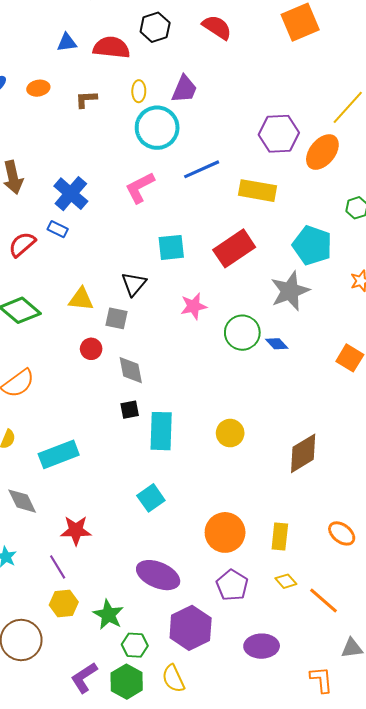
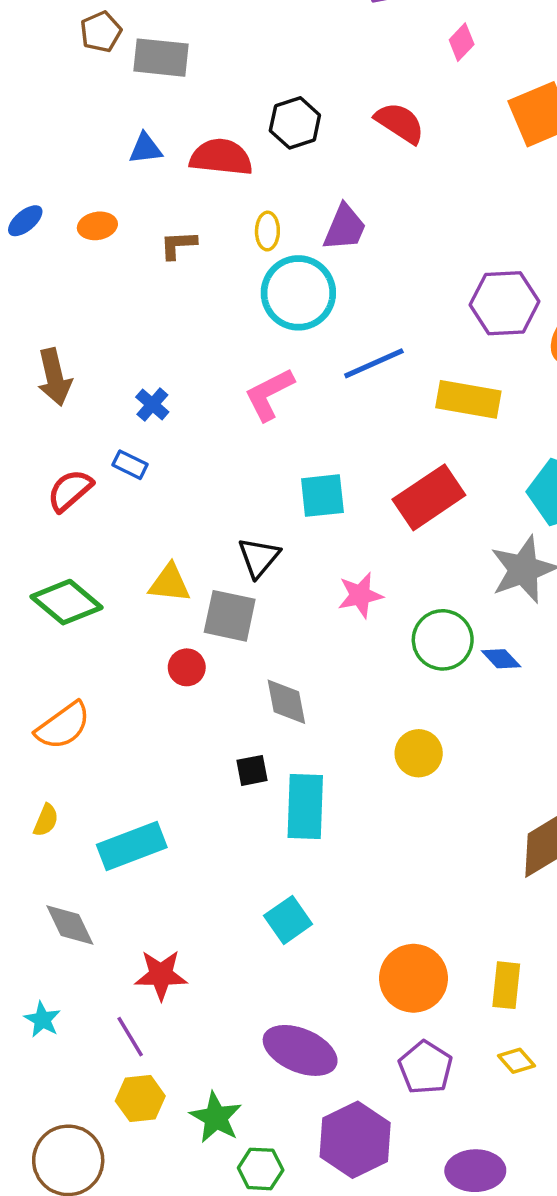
blue cross: (71, 194) -> (152, 405), size x0.6
gray square: (116, 318) -> (230, 616), size x1.4
gray diamond: (131, 370) -> (286, 702), moved
yellow circle: (230, 433) -> (419, 753), moved

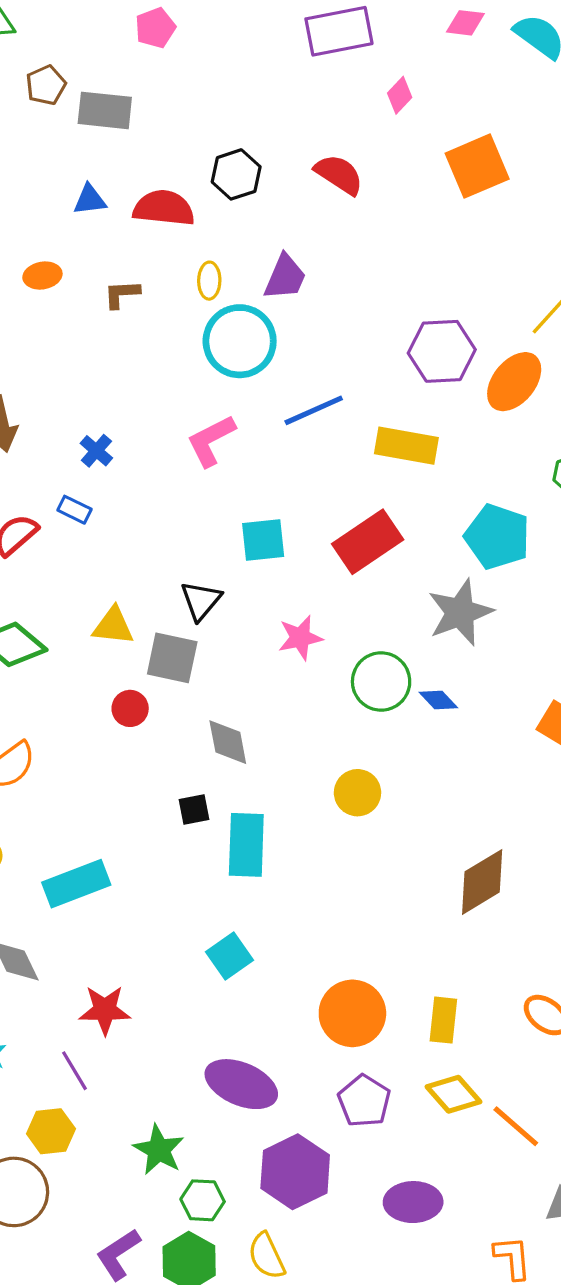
yellow diamond: (517, 1061) -> (454, 1094), size x1.5
yellow hexagon: (140, 1099) -> (51, 1131), moved

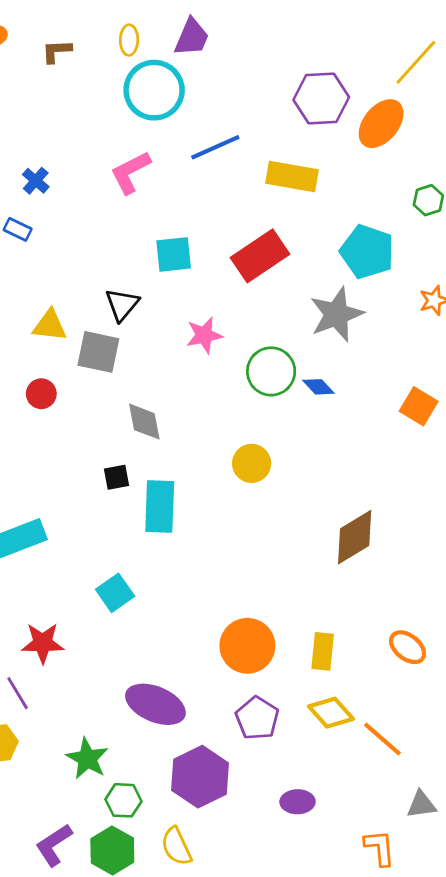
red circle: (130, 708) -> (41, 394), moved
cyan square: (229, 956) -> (115, 593), moved
purple ellipse: (413, 1202) -> (298, 802), size x0.7

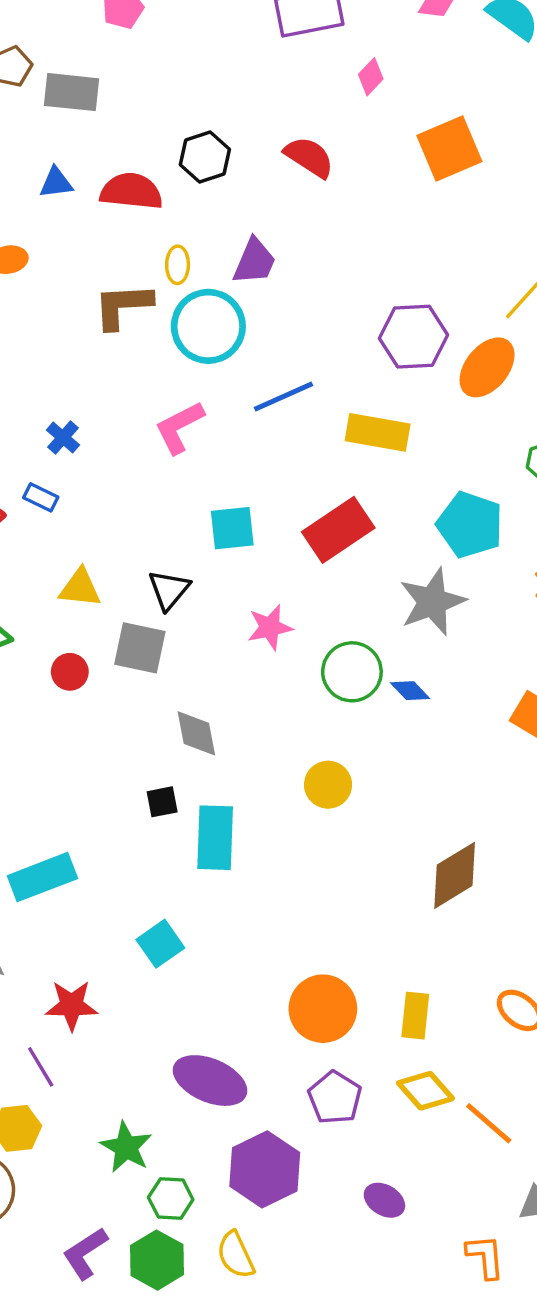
brown L-shape: (57, 51) -> (123, 306), moved, size x1.6
yellow triangle: (50, 325) -> (80, 588), moved
red circle: (41, 394) -> (70, 672), moved
purple ellipse: (298, 802) -> (384, 1200), turned 32

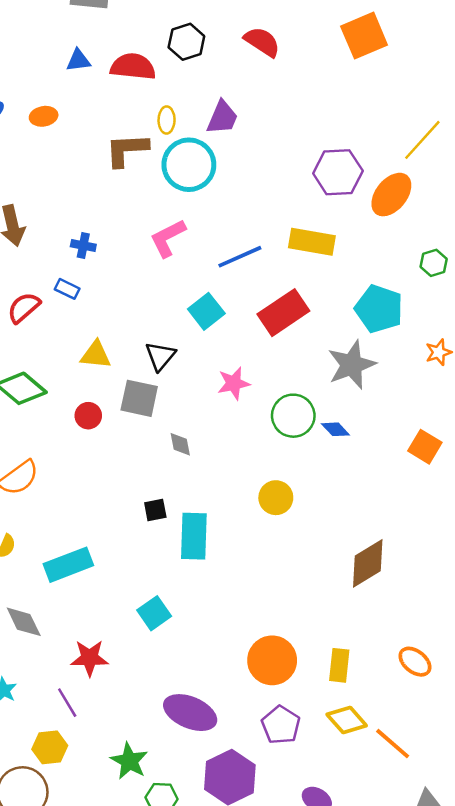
blue line: (284, 396) -> (240, 257), moved
blue cross: (63, 438) -> (83, 245), turned -30
cyan square: (232, 528) -> (206, 311), turned -32
gray diamond: (196, 733) -> (180, 444), moved, size x0.7

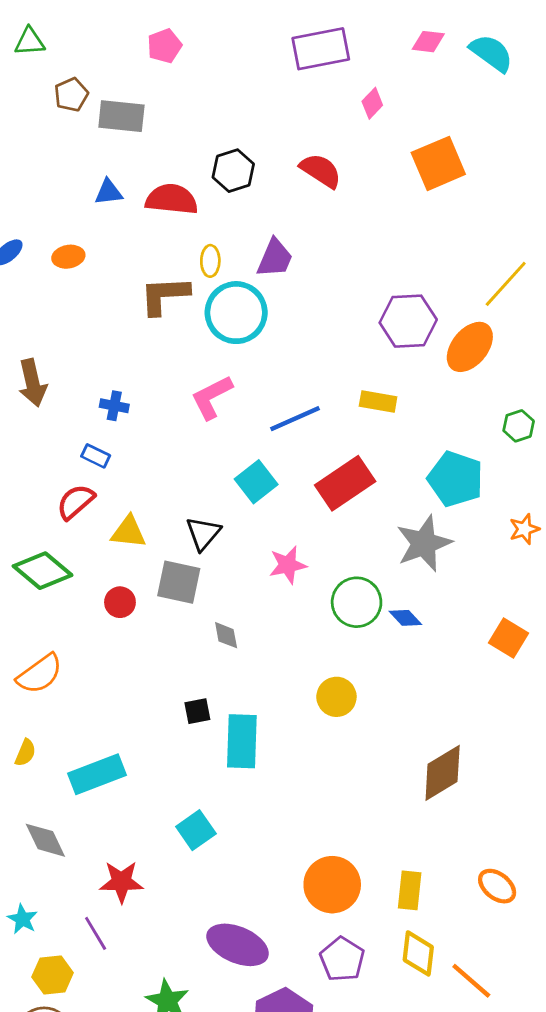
yellow rectangle: (312, 242) -> (378, 401), size x0.7
red semicircle: (24, 308) -> (76, 502), moved
yellow diamond: (347, 720) -> (418, 953), turned 48
yellow hexagon: (50, 747) -> (53, 975), moved

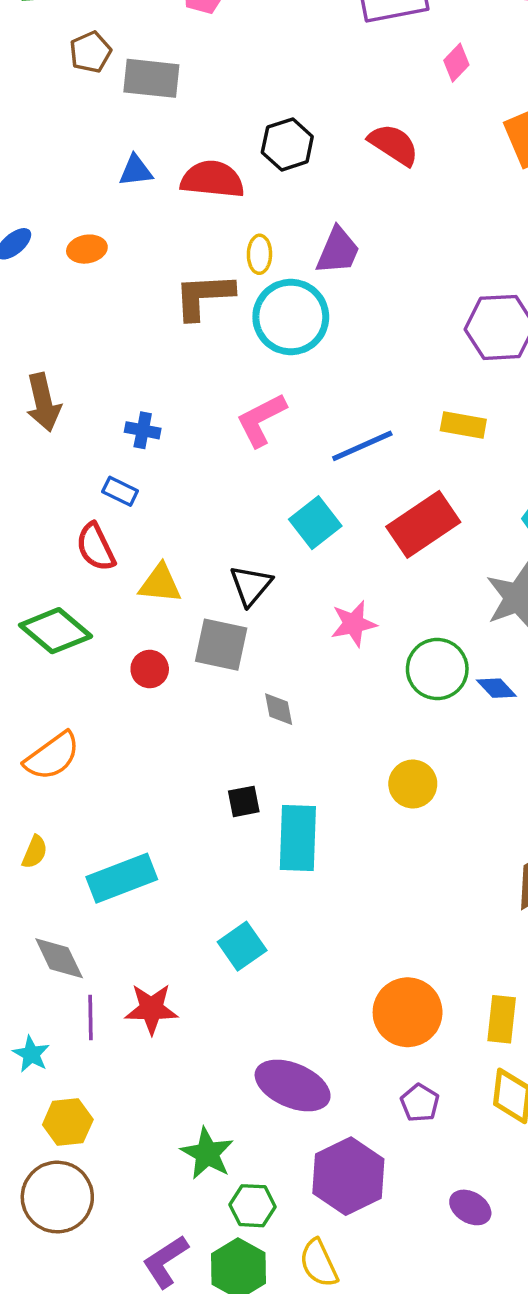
red semicircle: (76, 502) -> (96, 547), turned -75
purple line: (96, 933) -> (90, 1018), moved, turned 30
purple pentagon: (342, 959) -> (420, 1103), size x0.7

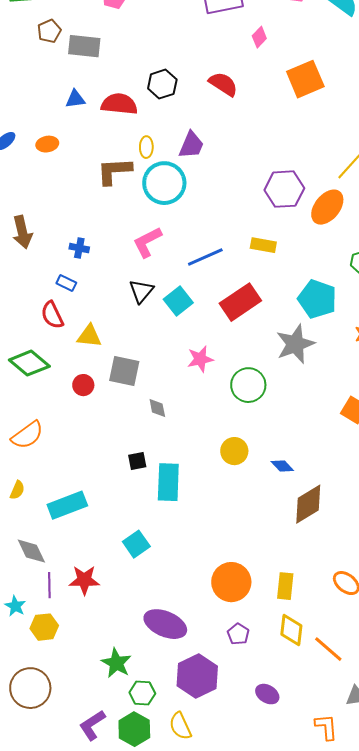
black triangle: (251, 585) -> (141, 291), moved
blue diamond: (496, 688) -> (282, 466), moved
yellow hexagon: (68, 1122) -> (44, 627), moved

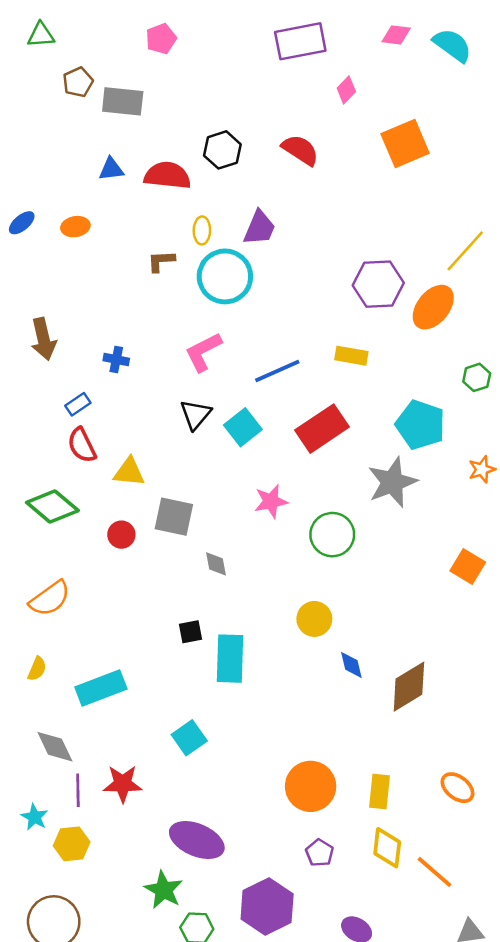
brown L-shape: (114, 171) -> (161, 261), size x0.6
blue rectangle: (66, 283) -> (78, 404), moved, turned -60
blue diamond: (282, 466) -> (351, 665), moved, turned 30
purple ellipse: (165, 624) -> (197, 840), moved

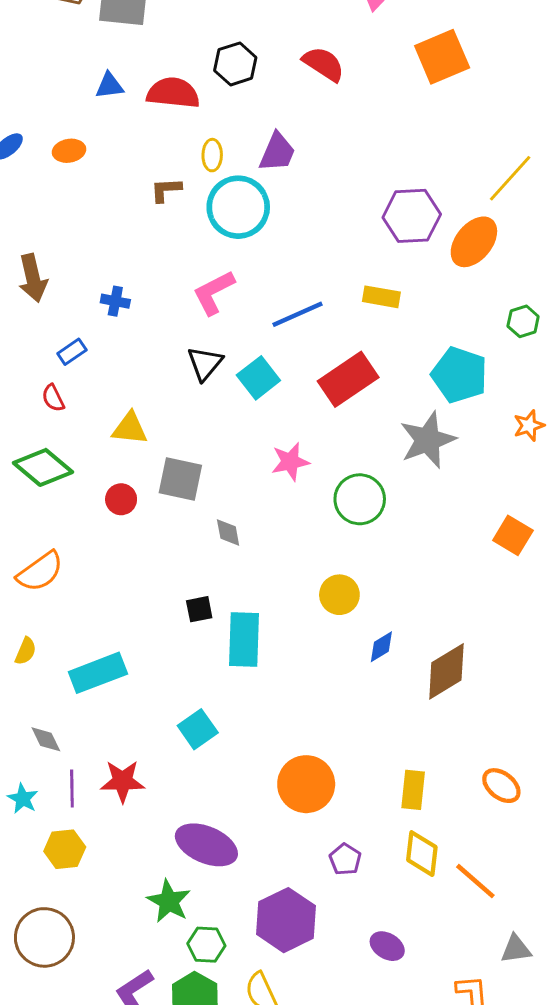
red semicircle: (82, 445) -> (53, 398), moved, size x0.7
blue diamond: (351, 665) -> (381, 647), turned 72
gray diamond: (55, 747) -> (46, 739), size x0.7
orange circle: (311, 786) -> (306, 784), moved
cyan star: (35, 817) -> (23, 799), moved

